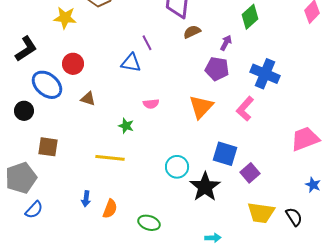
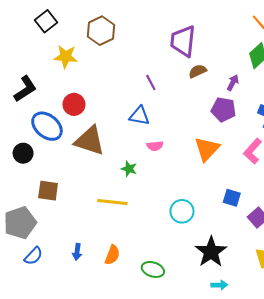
blue triangle: (131, 63) -> (139, 116), moved
brown triangle: (88, 99) -> (90, 141), size x2.0
blue square: (225, 154) -> (232, 198), size x0.7
black star: (205, 187) -> (211, 252), moved
blue arrow: (86, 199) -> (77, 252), moved

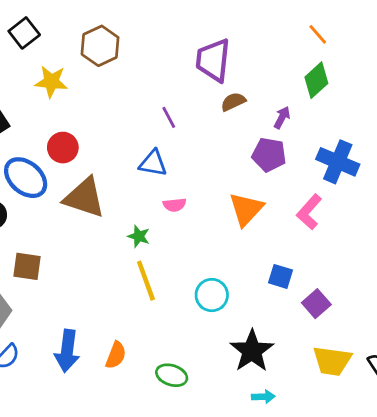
yellow line: (112, 202) -> (146, 281), moved, turned 64
blue arrow: (77, 252) -> (67, 351), size x1.8

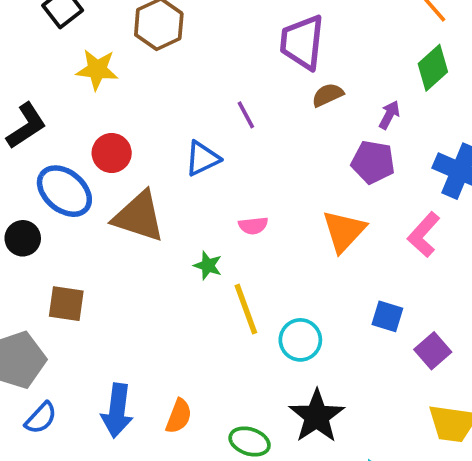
blue triangle: (153, 163) -> (202, 158), moved, turned -36
yellow line: (146, 281) -> (246, 309), moved
black star: (252, 351) -> (317, 416), moved

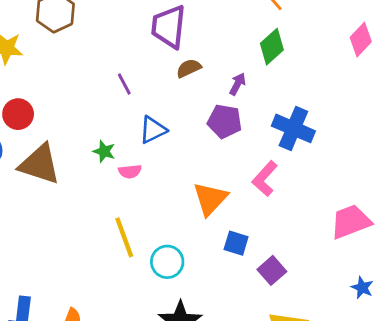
blue triangle: (202, 158) -> (153, 130), moved
orange triangle: (344, 231) -> (210, 199), moved
green star: (208, 266) -> (104, 151), moved

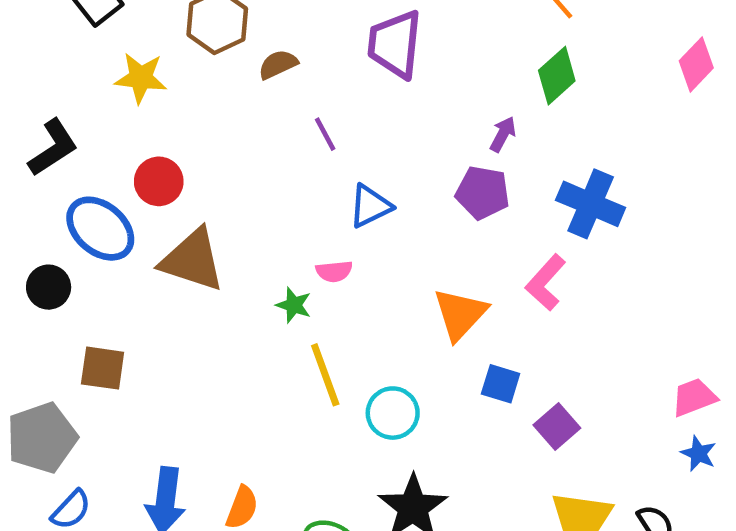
brown semicircle: (189, 68) -> (278, 64), moved
green star: (104, 151) -> (294, 305), moved
pink trapezoid: (351, 222) -> (694, 397), moved, size x0.7

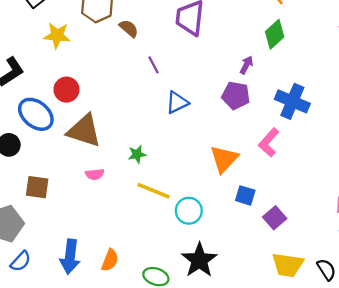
brown semicircle: (278, 64) -> (129, 28), turned 66
pink semicircle: (334, 271) -> (95, 174), moved
green star: (294, 305) -> (137, 154), turned -30
yellow line: (325, 375) -> (153, 191), turned -48

